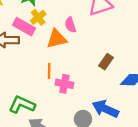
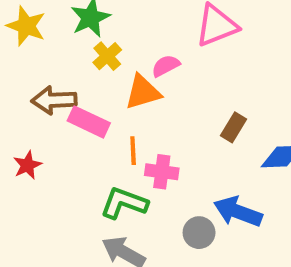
pink semicircle: (70, 25) -> (166, 66), turned 84
pink rectangle: (24, 27) -> (89, 122), moved
green L-shape: (22, 105) -> (124, 203), moved

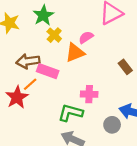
brown rectangle: (234, 127) -> (125, 67), turned -64
orange line: (133, 151) -> (30, 84), moved, turned 56
red star: (27, 165) -> (17, 97), size x1.5

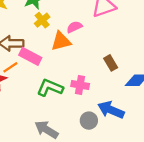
pink cross: (89, 94) -> (80, 85), moved
green L-shape: (70, 113) -> (50, 88), moved

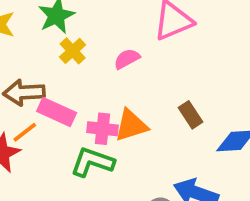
orange triangle: (61, 41) -> (131, 125), moved
pink cross: (80, 85) -> (103, 129), moved

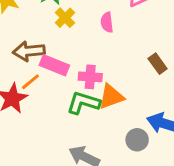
pink semicircle: (127, 59) -> (107, 22), turned -66
orange triangle: (131, 125) -> (111, 97), moved

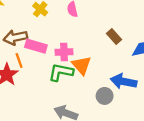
orange line: (30, 82) -> (19, 60), turned -64
orange triangle: (111, 97) -> (82, 65), turned -45

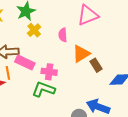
orange triangle: (82, 65) -> (81, 54), moved, turned 30

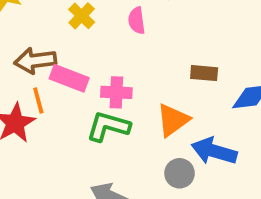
orange triangle: (81, 54) -> (173, 120), moved
brown rectangle: (96, 65) -> (204, 73), turned -48

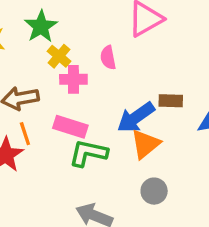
pink rectangle: (69, 78) -> (70, 127), moved
pink cross: (116, 92) -> (73, 79), moved
blue arrow: (214, 151) -> (136, 117), moved, turned -48

